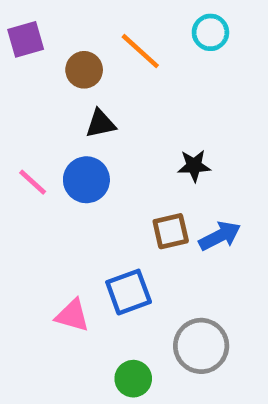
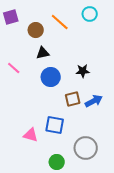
blue circle: (86, 180) -> (51, 77), moved
pink line: (33, 182) -> (14, 68), moved
blue square: (129, 292) -> (55, 125), turned 30

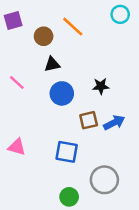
cyan circle: (90, 14) -> (120, 14), moved
pink triangle: (31, 135) -> (17, 147), moved

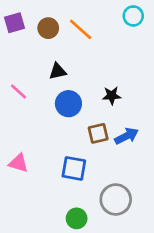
brown circle: (44, 36) -> (48, 28), moved

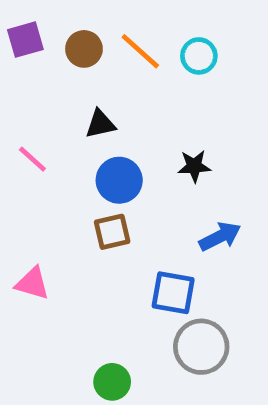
cyan circle: (133, 16) -> (199, 56), moved
brown square: (98, 133) -> (112, 232), moved
blue square: (74, 168) -> (173, 293), moved
green circle: (77, 218) -> (112, 382), moved

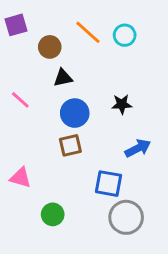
brown circle: (84, 49) -> (50, 47), moved
green circle: (112, 382) -> (53, 214), moved

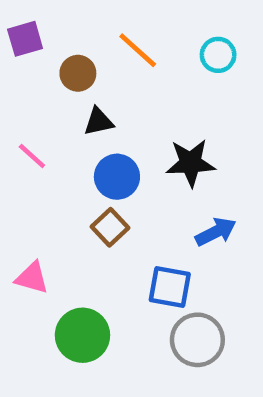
cyan circle: (125, 35) -> (218, 55), moved
black star: (122, 104) -> (190, 163), size x1.5
brown square: (70, 145) -> (110, 227), turned -30
green circle: (53, 214) -> (82, 335), size x1.5

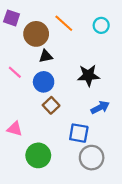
purple square: (25, 39) -> (12, 18), turned 35
brown circle: (78, 73) -> (36, 34), size x1.5
blue circle: (117, 177) -> (44, 82), moved

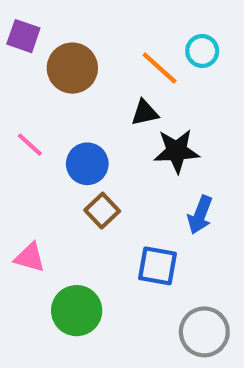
orange line: (64, 23) -> (160, 68), moved
black triangle: (46, 56) -> (145, 113), moved
blue arrow: (100, 107) -> (200, 215), turned 138
gray circle: (92, 158) -> (204, 332), moved

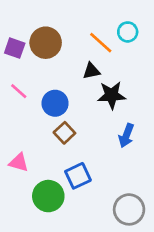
purple square: (23, 36) -> (15, 48), moved
blue square: (157, 266) -> (78, 176), moved, turned -35

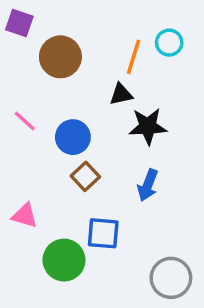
orange line: (101, 43) -> (133, 57), turned 65
purple square: (15, 48) -> (19, 23), moved
blue arrow: (126, 136) -> (148, 185), moved
blue square: (78, 176) -> (103, 233), turned 30

